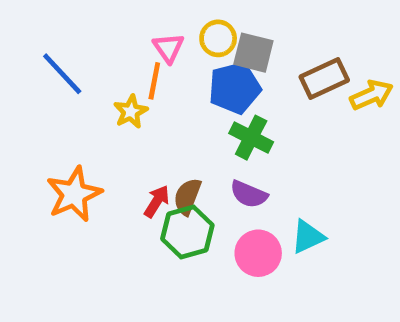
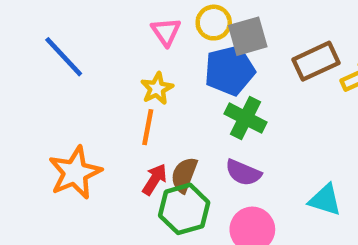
gray square: (253, 53) -> (248, 36), turned -30
orange line: (154, 81) -> (148, 127), moved
yellow star: (131, 112) -> (157, 88), moved
cyan triangle: (308, 237) -> (325, 200), moved, turned 42

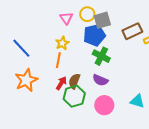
blue line: (64, 57) -> (21, 48), moved
cyan triangle: (325, 200) -> (137, 101), moved

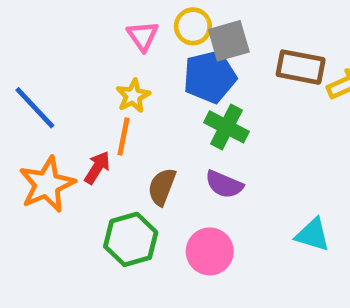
brown rectangle: (132, 31) -> (301, 67), turned 36
red arrow: (61, 83) -> (97, 168), moved
green hexagon: (74, 96) -> (131, 239), moved
pink circle: (104, 105) -> (210, 251), moved

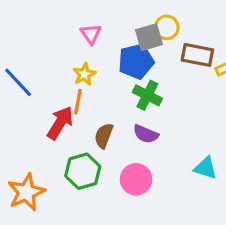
yellow circle: (193, 26) -> (167, 27), moved
red arrow: (97, 168) -> (60, 123), size x1.5
orange star: (47, 184) -> (26, 192), moved

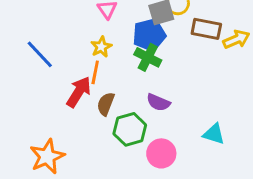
green cross: (147, 95) -> (148, 57), moved
brown semicircle: (104, 136) -> (106, 104), moved
green hexagon: (83, 171) -> (130, 129), moved
pink circle: (136, 179) -> (161, 153), moved

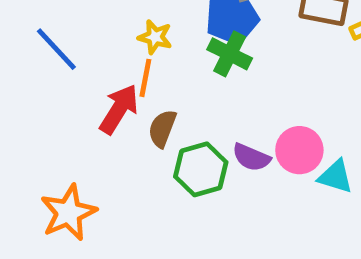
yellow star: (101, 47) -> (155, 37), turned -30
purple semicircle: (158, 102) -> (251, 157), moved
pink circle: (161, 153) -> (299, 150), moved

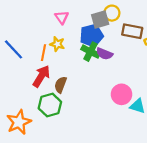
orange line: (145, 78) -> (43, 53), moved
purple semicircle: (251, 157) -> (104, 54), moved
green hexagon: (201, 169) -> (50, 105), moved

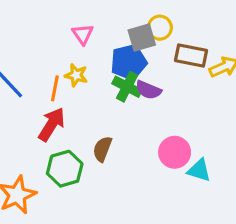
brown semicircle: (61, 85) -> (102, 149), moved

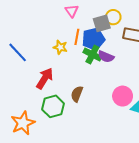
pink triangle: (83, 34) -> (72, 11), moved
orange line: (55, 88) -> (77, 37), moved

